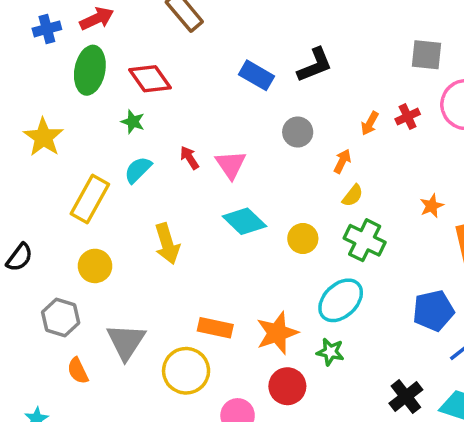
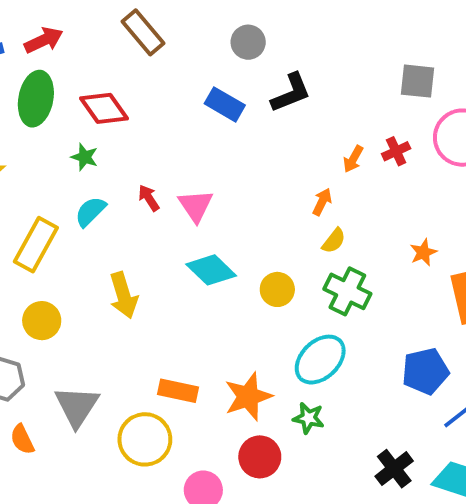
gray circle: (298, 132) -> (248, 42), moved

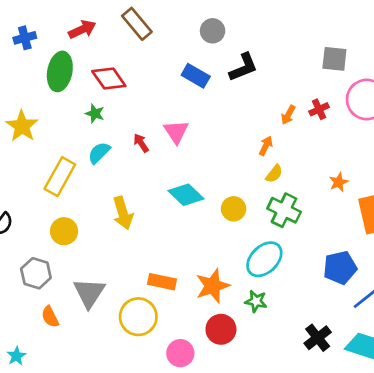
red arrow: (44, 40) -> (82, 29), moved
pink triangle: (196, 206) -> (176, 132), moved

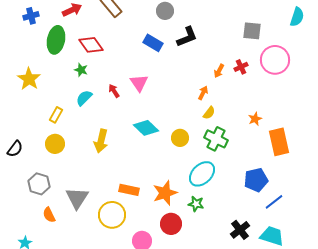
yellow rectangle: (60, 177) -> (56, 115), size x0.6
yellow arrow: (123, 213) -> (101, 141), turned 30
yellow circle: (64, 231) -> (55, 144), moved

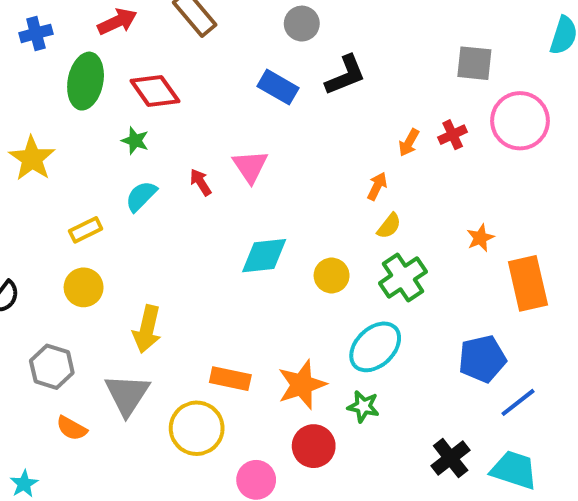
yellow rectangle: (56, 115) -> (86, 230), turned 35
cyan diamond: (146, 128) -> (264, 256), turned -50
green cross: (216, 139) -> (403, 277), turned 30
yellow arrow: (101, 141) -> (147, 329), moved
orange semicircle: (49, 215) -> (72, 428), turned -35

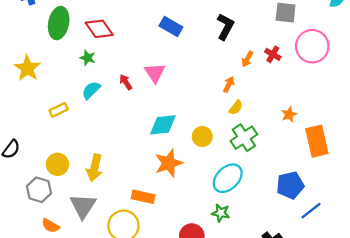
black L-shape: (345, 75) -> (225, 27), moved, turned -40
red cross: (453, 135) -> (273, 54), turned -35
yellow circle: (84, 287) -> (57, 164), moved
orange star: (302, 385) -> (169, 163), moved

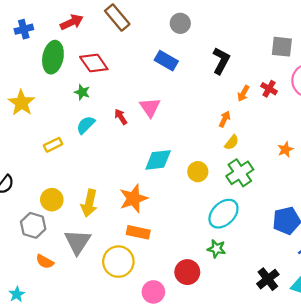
orange star: (169, 163) -> (134, 198), moved

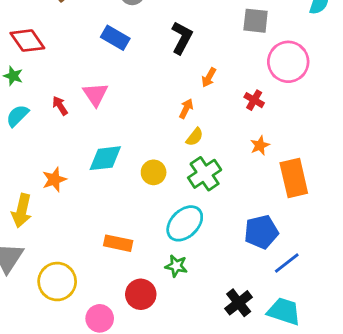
red cross: (269, 89) -> (254, 100), moved
orange star: (134, 198) -> (54, 179), moved, size x0.7
orange rectangle: (138, 232) -> (118, 243), moved

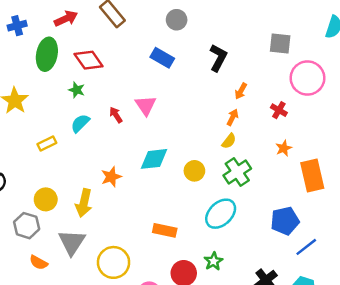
orange arrow: (186, 109) -> (233, 117), moved
green star: (176, 266) -> (213, 261), moved, turned 30

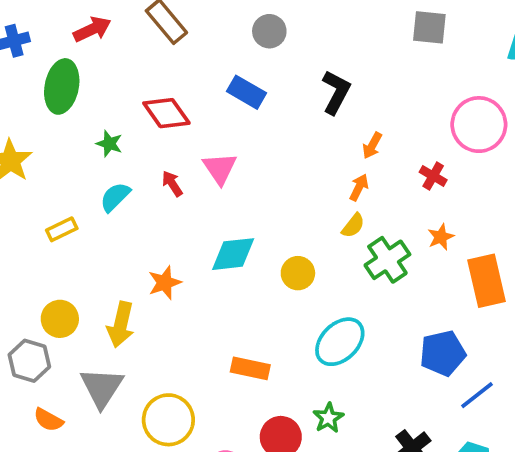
gray square: (280, 44) -> (429, 27), moved
red diamond: (89, 60) -> (166, 113), moved
green cross: (237, 172) -> (387, 260), moved

